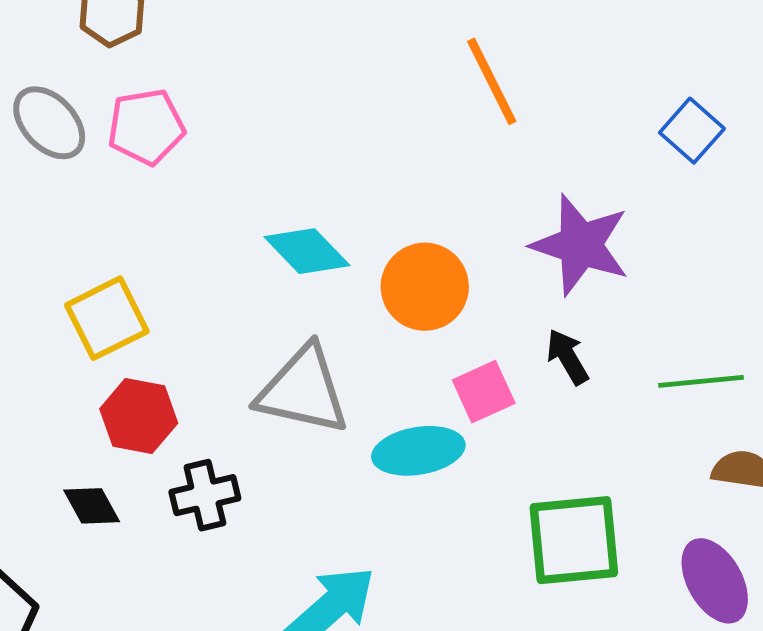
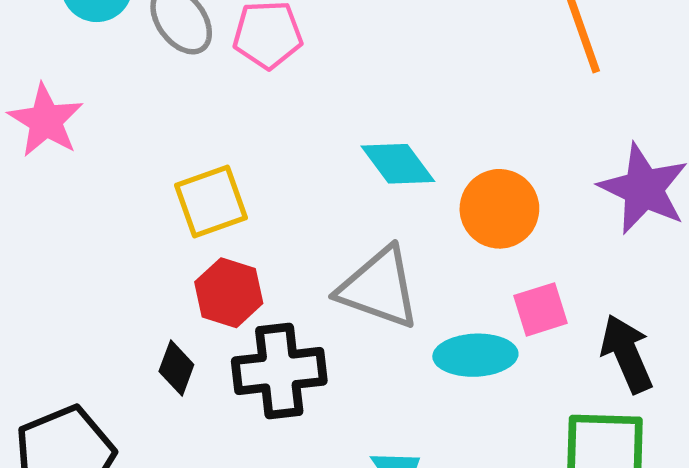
black arrow: (568, 357) -> (627, 354), moved, size x1.5
black cross: (205, 495) -> (279, 371), size x1.5
black diamond: (92, 506) -> (176, 368), turned 42

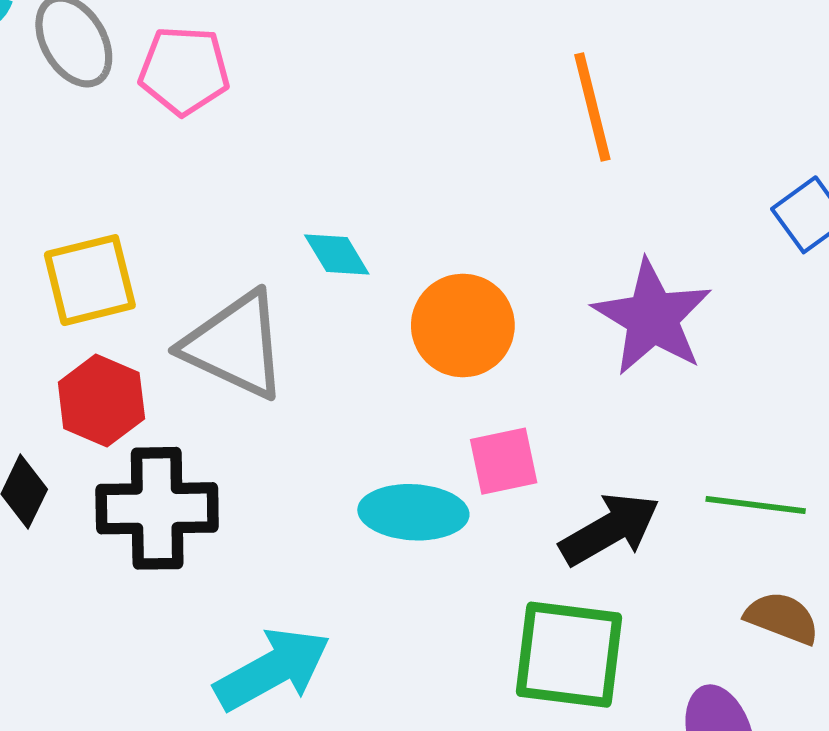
cyan diamond: (398, 164) -> (337, 254), size x0.7
gray triangle: (379, 288) -> (235, 345), moved
black arrow: (627, 354) -> (610, 529), turned 78

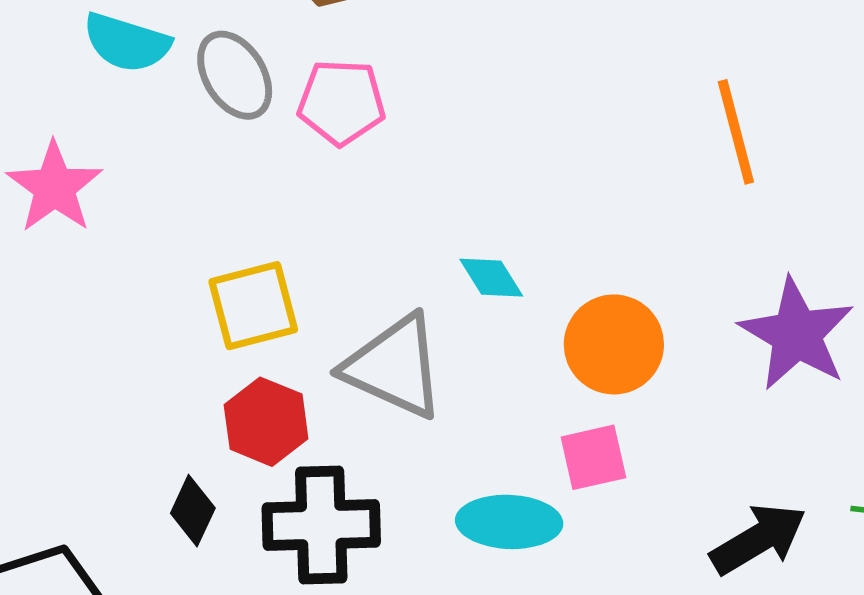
pink square: (504, 461) -> (593, 457), moved
cyan ellipse: (413, 512) -> (509, 522), moved

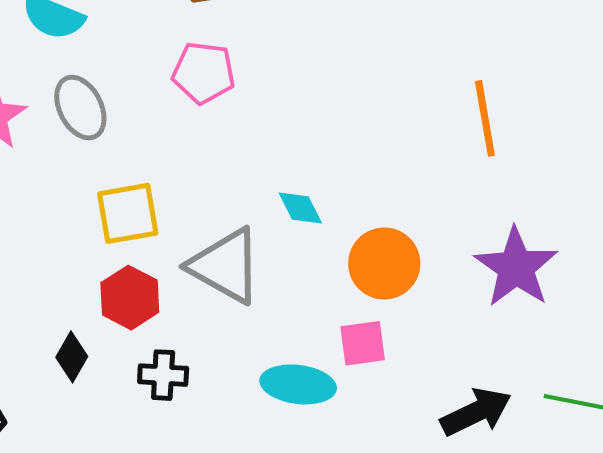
gray ellipse: (235, 75) -> (80, 108), moved
black cross: (321, 525) -> (163, 375), size x0.6

